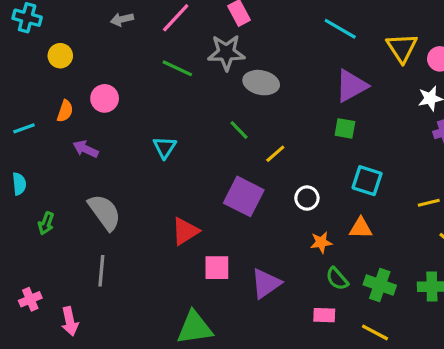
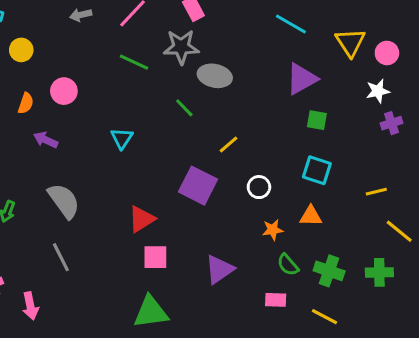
green square: (345, 128) -> (317, 120), moved
green line: (239, 130) -> (184, 108), moved
pink square: (217, 268) -> (155, 257), moved
gray line: (101, 271) -> (61, 257), turned -32

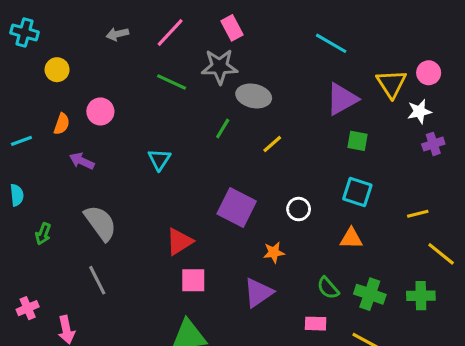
yellow triangle: (350, 42) -> (391, 84), moved
green line: (184, 108) -> (223, 129), turned 75
yellow line: (228, 144) -> (272, 144), moved
orange star: (273, 230) -> (274, 252), moved

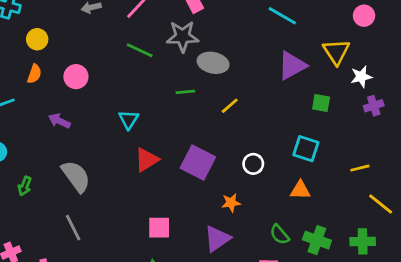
pink circle: (429, 73) -> (364, 16), moved
orange semicircle: (62, 124) -> (34, 74), moved
green line: (223, 129) -> (185, 92), turned 54
green square: (357, 141) -> (321, 103), moved
red triangle: (179, 242) -> (147, 160), moved

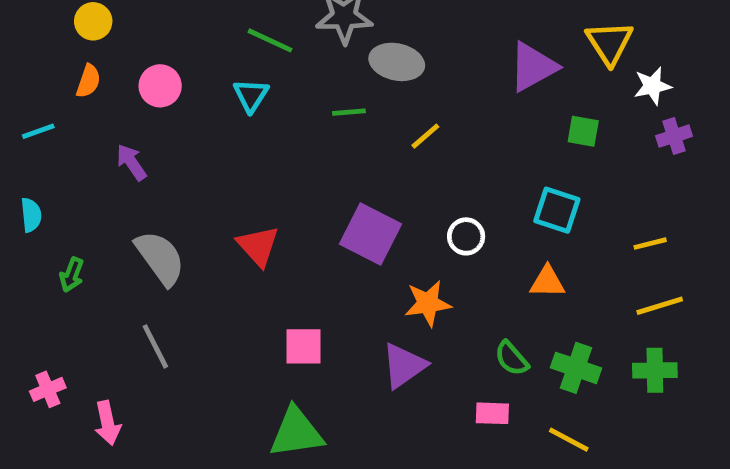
cyan triangle: (129, 120) -> (251, 95), moved
purple arrow: (59, 121) -> (131, 162), turned 30
red triangle: (147, 160) -> (258, 246), moved, turned -40
orange star: (231, 203) -> (428, 303), size x1.4
yellow line: (381, 204) -> (660, 306), moved, turned -56

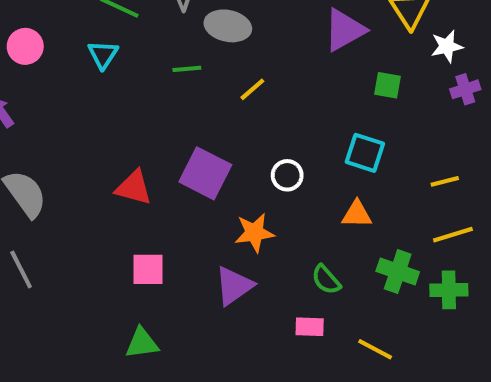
red triangle: (258, 246) -> (134, 188), moved, turned -33
green cross: (576, 368) -> (398, 271), moved
green triangle: (296, 432) -> (142, 343), size x0.7

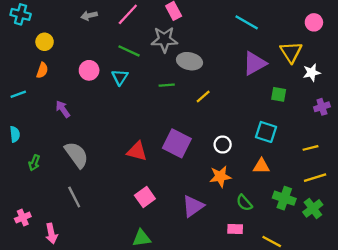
pink circle: (25, 46) -> (89, 70), moved
purple cross: (465, 89) -> (322, 107), moved
orange star: (254, 233) -> (220, 176), moved
pink square: (148, 269) -> (145, 197), turned -36
green cross: (449, 290) -> (313, 208), turned -36

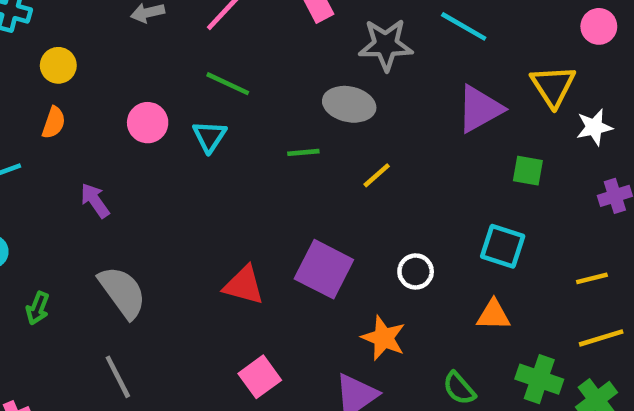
gray star: (164, 39) -> (386, 45), moved
orange star: (220, 176) -> (384, 338), moved, turned 30

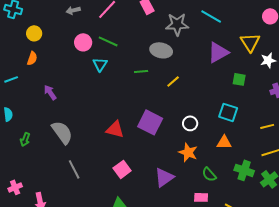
pink circle: (148, 123) -> (83, 42), moved
orange star: (384, 338) -> (188, 152), moved
gray line: (118, 377) -> (74, 169), moved

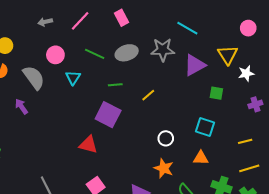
gray star: (177, 24) -> (163, 50), moved
green line: (108, 41) -> (95, 54), moved
gray ellipse: (161, 50) -> (127, 53), moved, turned -30
purple square: (150, 122) -> (108, 115), moved
gray semicircle: (62, 132) -> (34, 78), moved

